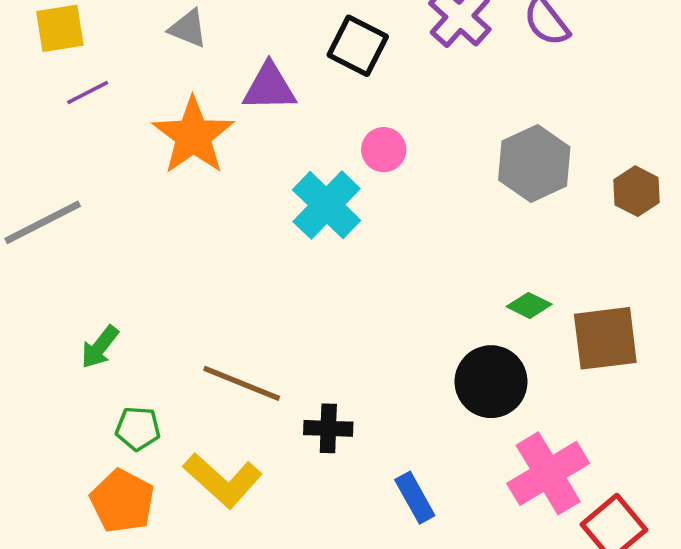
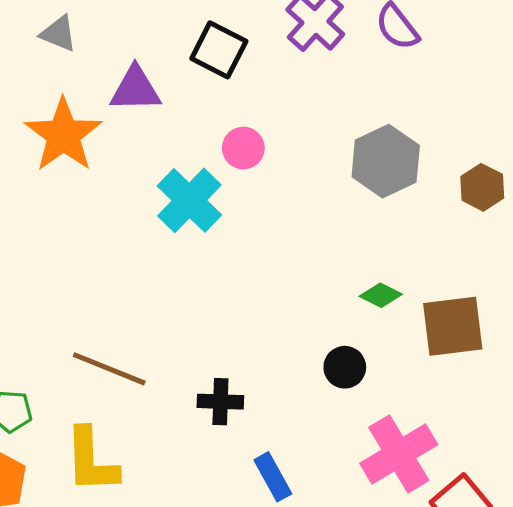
black circle: (491, 382) -> (345, 367), size x0.6
black cross: (328, 428) -> (220, 402), moved
yellow L-shape: (223, 480) -> (91, 460), turned 46

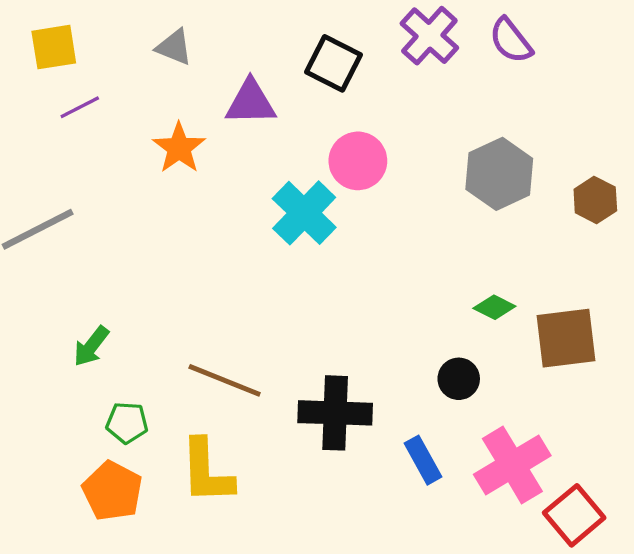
orange star: (63, 135) -> (179, 148), size x0.7
pink circle: (243, 148) -> (358, 161), size x1.4
black cross: (220, 402) -> (335, 413), size x1.6
blue rectangle: (273, 477) -> (423, 460), moved

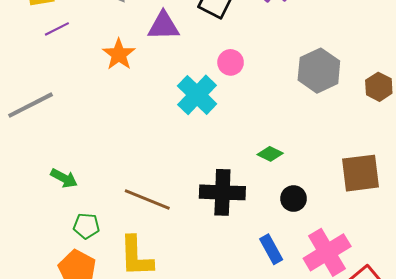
pink circle: (358, 161) -> (231, 62), size x0.7
green diamond: (494, 307) -> (270, 154), moved
green arrow: (91, 346) -> (64, 178), turned -100
black cross: (335, 413) -> (222, 192), moved

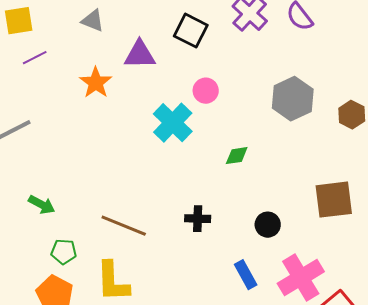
green diamond: (270, 154) -> (237, 156), moved, turned -35
black cross: (222, 192) -> (198, 219), size x0.6

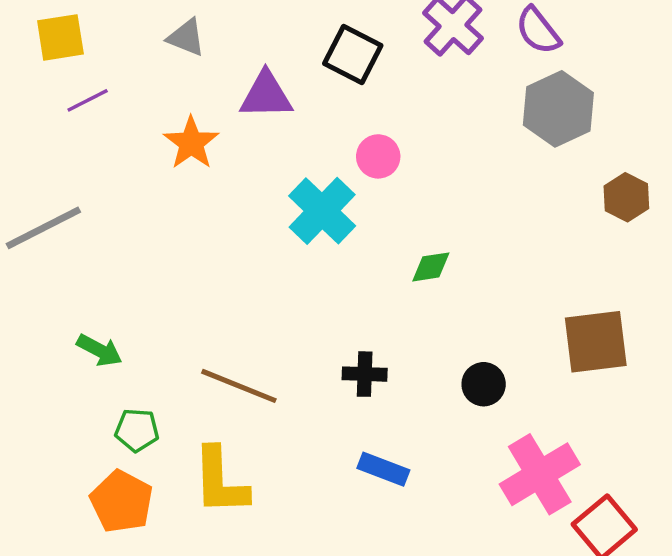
gray hexagon: (293, 99) -> (558, 109), moved
blue rectangle: (246, 275) -> (383, 469), moved, turned -40

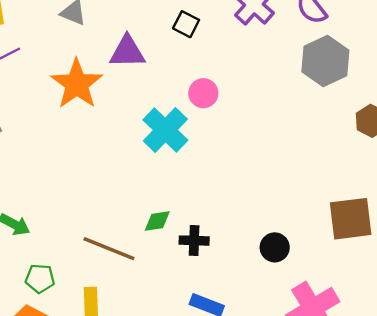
black square: (353, 54) -> (186, 24), size x0.7
orange star: (191, 143) -> (77, 84), size x1.4
green diamond: (431, 267) -> (157, 221), moved

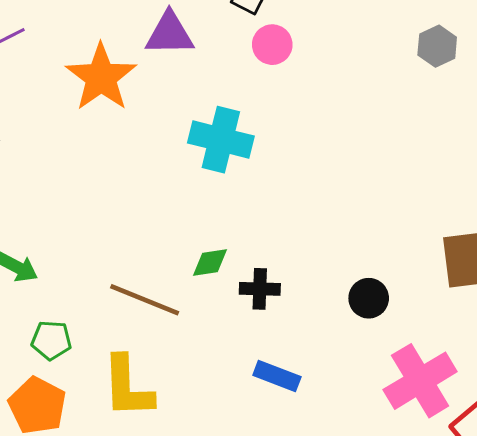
gray hexagon: (325, 61) -> (437, 46), size x0.6
pink circle: (203, 93) -> (272, 45), moved
cyan cross: (165, 130) -> (221, 140), turned -30

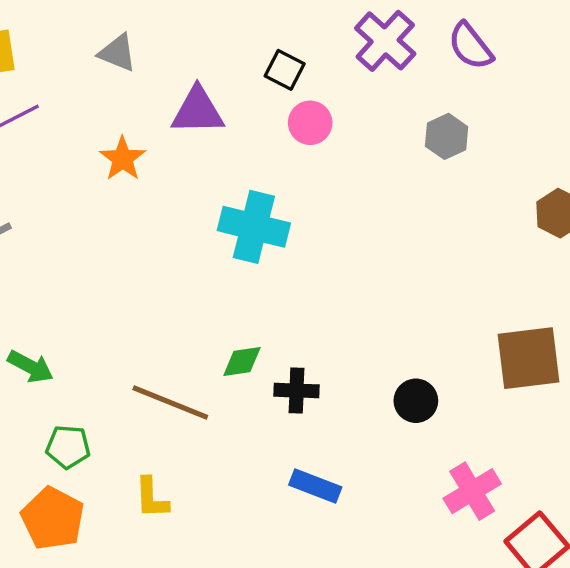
gray hexagon: (437, 46) -> (447, 136), moved
orange star: (101, 77) -> (123, 159), size x0.6
pink cross: (420, 381) -> (472, 491), size x0.7
yellow L-shape: (128, 387) -> (152, 498), size x0.6

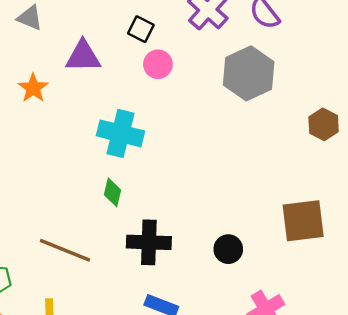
gray hexagon: (447, 136) -> (249, 73), size x1.8
green diamond: (242, 362) -> (113, 192), moved, turned -68
black cross: (297, 391) -> (149, 242), size x1.5

